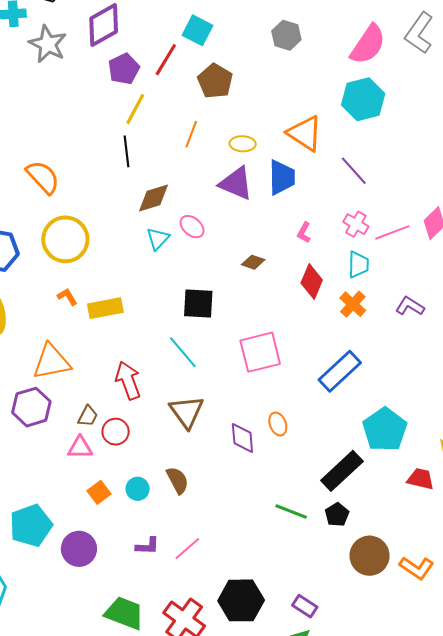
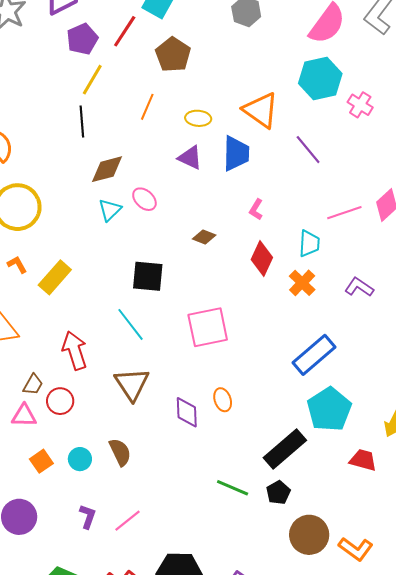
purple triangle: (236, 183) -> (190, 158), size x0.7
pink cross: (356, 224) -> (360, 105), moved
yellow rectangle: (105, 308) -> (55, 277), turned -40
blue rectangle: (340, 371) -> (314, 355), moved
purple L-shape: (147, 546) -> (88, 517), turned -75

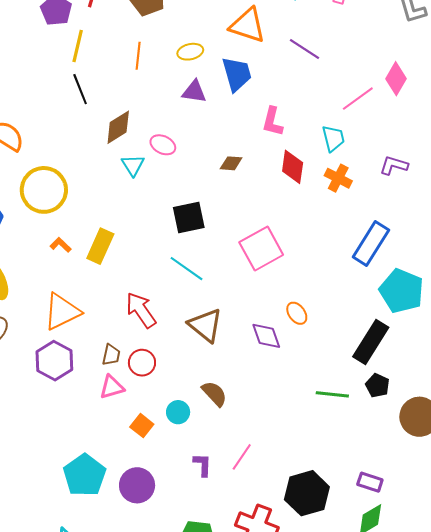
pink L-shape: (256, 209) -> (273, 122), size x1.4

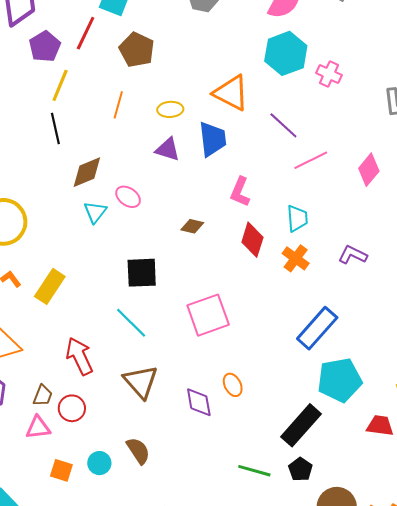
pink line: (358, 99) -> (311, 160), moved
cyan pentagon: (402, 291) -> (340, 380), turned 30
orange square: (142, 426) -> (61, 470), turned -30

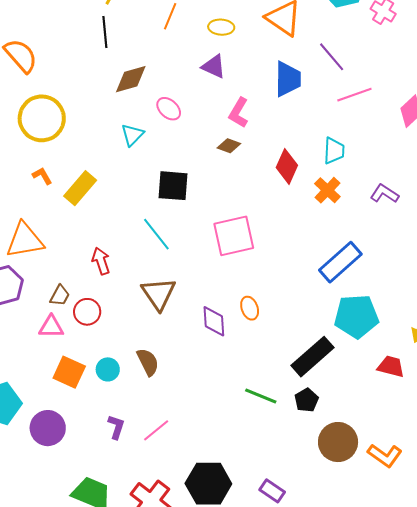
blue trapezoid: (213, 139) -> (288, 79), moved
pink L-shape: (240, 192) -> (239, 113), moved
cyan triangle: (95, 212) -> (132, 135), moved
red arrow: (79, 356) -> (101, 261), size x0.7
orange square: (61, 470) -> (69, 372), size x1.4

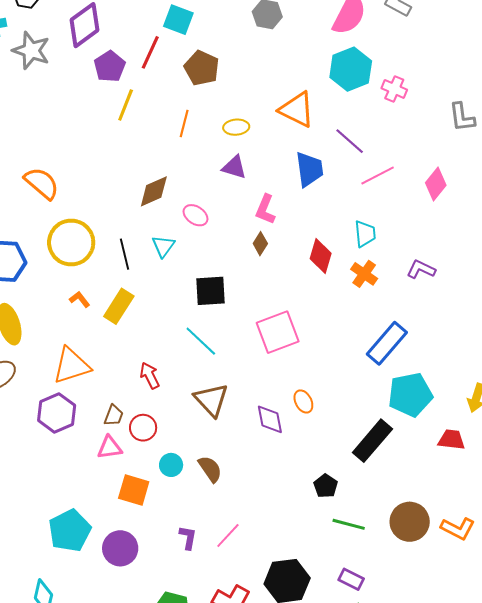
black line: (105, 32) -> (124, 254), moved
brown diamond: (229, 146) -> (260, 244), turned -70
cyan circle: (108, 369) -> (171, 465), moved
green line: (261, 396) -> (349, 524), moved
black pentagon: (307, 400) -> (326, 486), moved

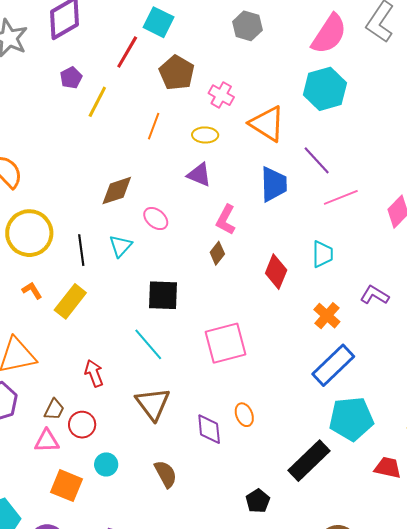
purple pentagon: (110, 66) -> (71, 78), moved, size x0.7
pink cross: (394, 89) -> (221, 95), moved
orange cross: (364, 274) -> (327, 316), moved
brown semicircle: (210, 469) -> (166, 474), moved

